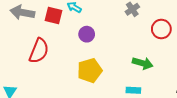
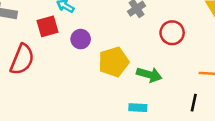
red square: (53, 16) -> (48, 26), moved, turned -30
yellow pentagon: (90, 71) -> (114, 62), moved

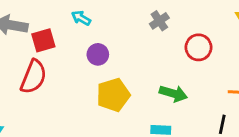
red square: (48, 26) -> (43, 40), moved
yellow pentagon: (114, 62) -> (113, 95), moved

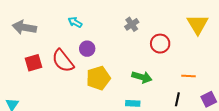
red square: (43, 40) -> (33, 63), moved
red semicircle: (34, 77) -> (63, 61), moved, turned 120

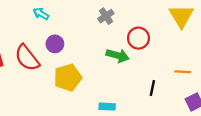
orange line: (188, 76) -> (183, 72), moved
green arrow: (142, 77) -> (118, 56), moved
black line: (177, 99) -> (152, 88), moved

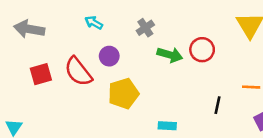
gray cross: (106, 16) -> (145, 28), moved
green arrow: (118, 56) -> (170, 55), moved

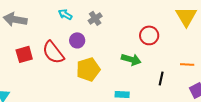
gray cross: (145, 28) -> (95, 18), moved
green arrow: (170, 55) -> (131, 59), moved

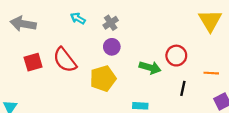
red circle: (149, 35) -> (176, 56), moved
purple circle: (77, 40) -> (112, 47), moved

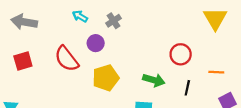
purple circle: (112, 47) -> (96, 43), moved
red square: (33, 62) -> (23, 61), moved
green arrow: (150, 68) -> (154, 80), moved

